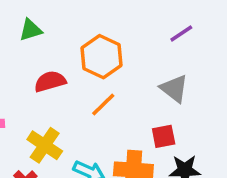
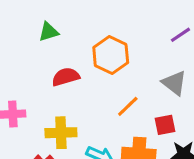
orange line: (103, 104) -> (128, 106), moved
yellow cross: (45, 145) -> (61, 133), turned -36

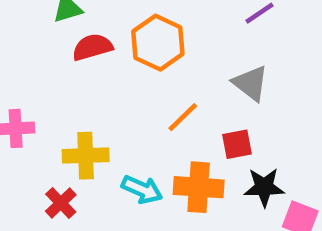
red semicircle: (66, 77) -> (92, 47), moved

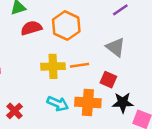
orange line: (183, 117) -> (79, 65), turned 36
red square: (237, 144) -> (108, 80), turned 35
yellow cross: (86, 156) -> (53, 66), moved

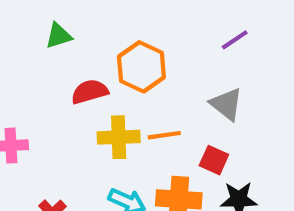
red semicircle: (31, 28) -> (90, 92), moved

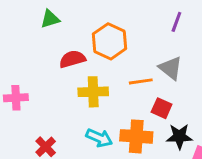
purple line: (235, 40) -> (176, 22), turned -36
orange line: (164, 135) -> (141, 81), moved

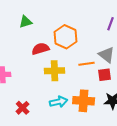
red square: (162, 108) -> (105, 75), moved, turned -32
cyan arrow: (99, 138) -> (59, 102), turned -36

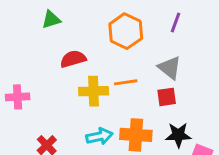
orange hexagon: (66, 37) -> (126, 31), moved
orange line: (87, 64) -> (126, 82), moved

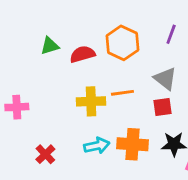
green triangle: (51, 19) -> (50, 46), moved
red semicircle: (73, 59) -> (82, 54), moved

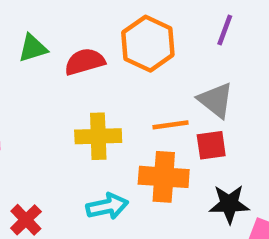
orange line: (122, 93) -> (171, 125), moved
orange cross: (132, 144) -> (164, 177), moved

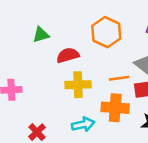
red semicircle: (85, 62) -> (68, 55), moved

